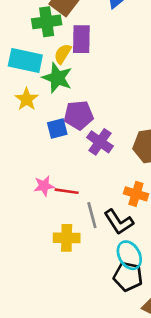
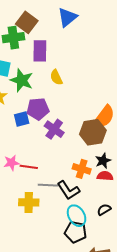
yellow semicircle: (63, 54) -> (56, 77), moved, turned -56
gray line: (92, 215) -> (48, 185), turned -72

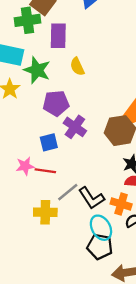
blue square: (22, 119) -> (49, 142), moved
orange cross: (82, 169) -> (121, 204), moved
gray line: (48, 185) -> (68, 192), turned -42

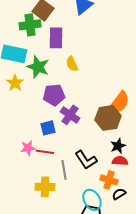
gray line: (68, 192) -> (64, 170), turned -60
black L-shape: (91, 198) -> (86, 160), moved

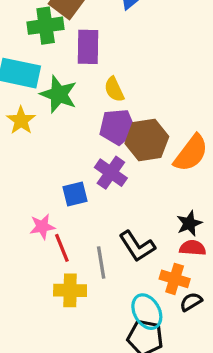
purple pentagon: (54, 95) -> (117, 127), moved
brown hexagon: (108, 118) -> (147, 140), moved
red line: (45, 152) -> (62, 248), moved, turned 60

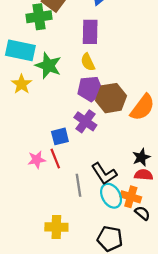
purple rectangle: (88, 47) -> (90, 32), moved
red line: (62, 248) -> (55, 159), moved
yellow cross: (70, 290) -> (56, 227), moved
black semicircle: (191, 302) -> (142, 213), turned 70
cyan ellipse: (147, 312) -> (111, 196), moved

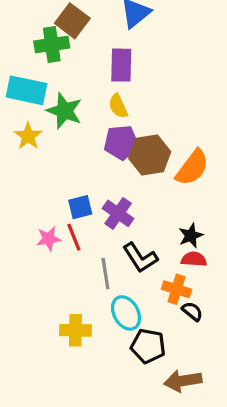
purple cross: (85, 121) -> (118, 213), moved
cyan ellipse: (111, 196) -> (126, 313), moved

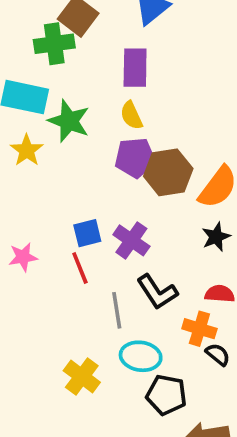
black star: (191, 236) -> (216, 237), moved
pink star: (49, 239) -> (23, 257), moved
cyan ellipse: (126, 313) -> (141, 356), turned -52
yellow cross: (75, 330) -> (82, 376), turned 36

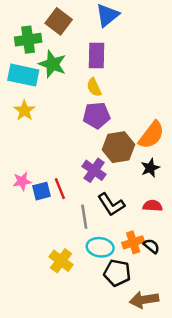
green cross: (54, 44) -> (28, 40), moved
green star: (69, 121) -> (53, 64), moved
brown hexagon: (168, 172) -> (118, 147), moved
blue square: (87, 233) -> (42, 191), moved
orange cross: (199, 329) -> (133, 242), moved, turned -35

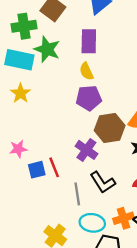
pink star: (22, 181) -> (18, 149), moved

